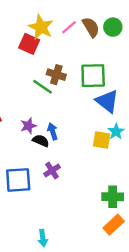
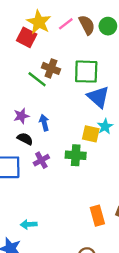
black semicircle: (41, 141) -> (25, 139), moved
green cross: (113, 197) -> (76, 155), moved
orange rectangle: (114, 225) -> (97, 216), turned -66
cyan arrow: (43, 238) -> (29, 224), turned 91

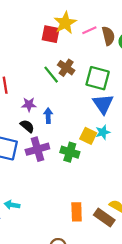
red square: (27, 37) -> (51, 34), turned -30
purple cross: (41, 160) -> (37, 149), size x1.5

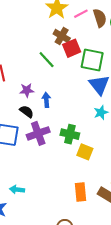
red square: (51, 34) -> (72, 48), moved, turned -30
brown cross: (66, 68) -> (62, 36), moved
yellow square: (88, 136) -> (85, 152), moved

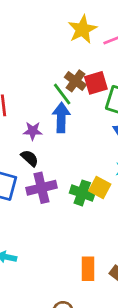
brown cross: (62, 36) -> (75, 81), moved
blue arrow: (46, 100) -> (61, 117), moved, size x1.5
yellow square: (85, 152) -> (100, 188), moved

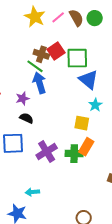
purple cross: (41, 188) -> (47, 152), moved
green cross: (82, 193) -> (74, 154), moved
orange rectangle: (88, 269) -> (86, 147), moved, turned 48

